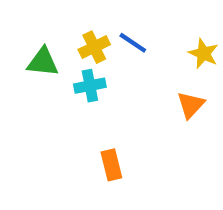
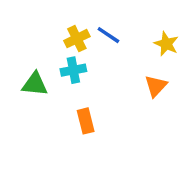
green triangle: (43, 62) -> (35, 84), moved
orange rectangle: (111, 165) -> (86, 121), moved

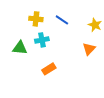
yellow cross: (77, 39) -> (36, 19), moved, turned 32
orange rectangle: (86, 121) -> (49, 69), turned 72

